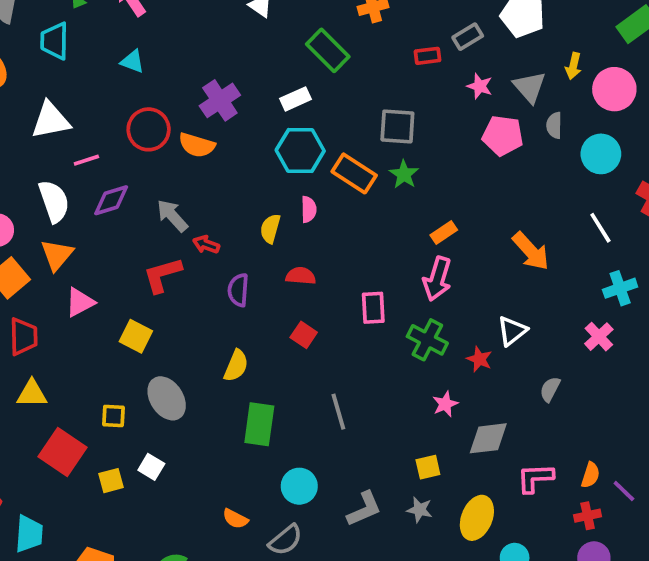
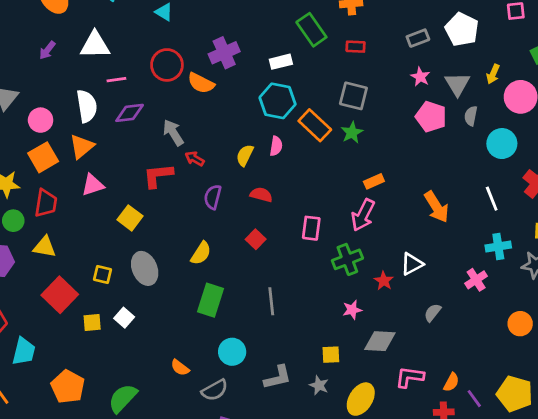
red rectangle: (427, 56) -> (356, 47), moved
green cross: (427, 340) -> (347, 259), turned 32

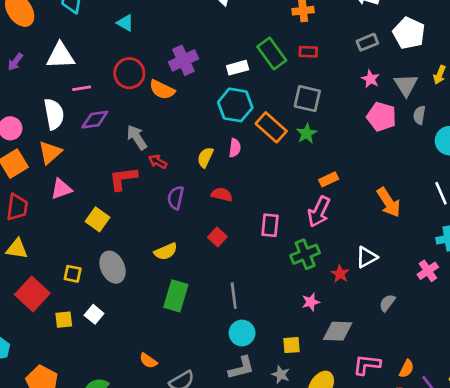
green rectangle: (311, 30) -> (272, 53), moved
yellow semicircle: (201, 253) -> (166, 251), turned 35
cyan circle: (232, 352) -> (242, 333), moved

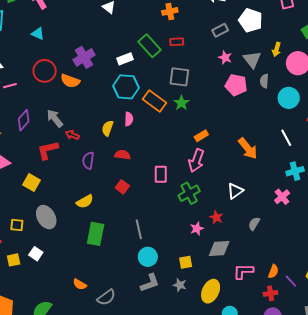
purple diamond: (95, 120) -> (24, 120), moved, turned -35
red star: (340, 274) -> (216, 217), moved

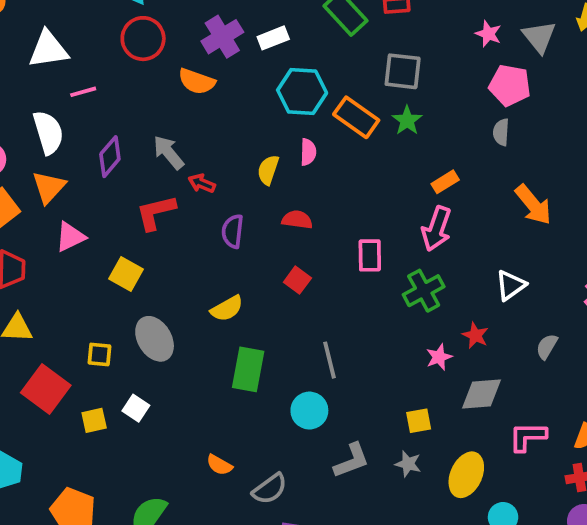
white rectangle: (125, 59) -> (273, 38), moved
red circle: (45, 71) -> (143, 39), moved
gray semicircle: (264, 81) -> (501, 132), moved
cyan circle: (148, 257) -> (309, 411), moved

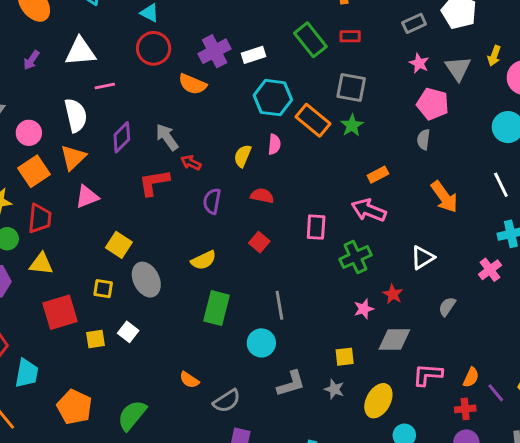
pink arrow: (436, 229) -> (369, 210), turned 88
yellow square: (126, 274) -> (119, 245), moved
red square: (46, 389) -> (60, 312), turned 33

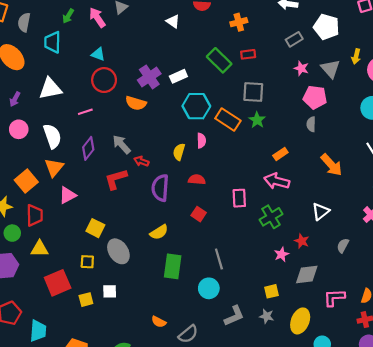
pink line: (105, 86) -> (85, 112), moved
pink circle: (29, 133) -> (19, 129), moved
purple semicircle: (212, 201) -> (160, 188), size x1.4
white square: (128, 332) -> (110, 291), turned -32

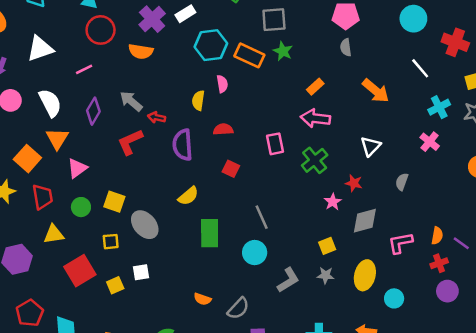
green circle: (12, 233) -> (81, 207), moved

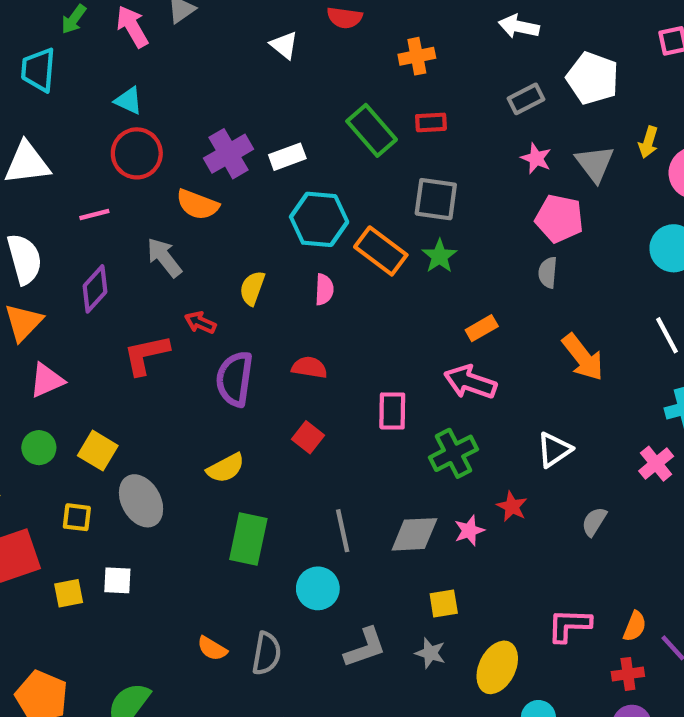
yellow semicircle: (198, 100) -> (252, 288), moved
gray arrow: (131, 101) -> (164, 257), moved
gray diamond: (365, 221) -> (414, 534), moved
gray semicircle: (238, 308) -> (266, 653), moved, turned -45

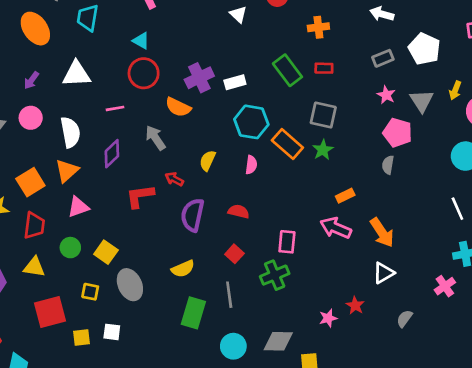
orange arrow: (583, 357) -> (382, 233), moved
green cross: (453, 453) -> (275, 275), moved
gray line: (343, 531) -> (229, 295), moved
gray diamond: (414, 534) -> (278, 341), moved

